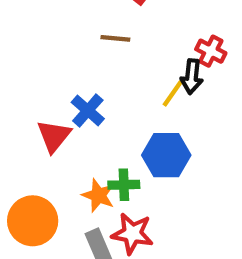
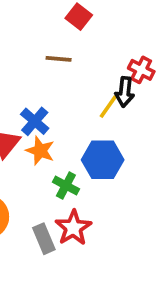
green cross: (124, 185) -> (66, 186), turned 30
orange star: (98, 195) -> (40, 151), moved
red star: (132, 234) -> (73, 228), turned 30

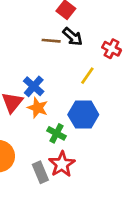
black arrow: (125, 92) -> (73, 37), moved, turned -55

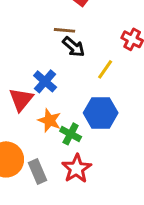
black arrow: (73, 37) -> (74, 47), moved
orange star: (38, 108) -> (50, 120), moved
gray rectangle: (40, 172) -> (38, 172), moved

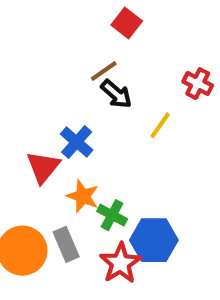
brown line: (65, 30) -> (104, 71), turned -40
blue hexagon: (101, 113) -> (154, 240), moved
gray rectangle: (38, 172) -> (66, 244), moved

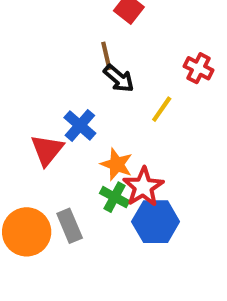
brown line: (104, 71) -> (106, 56), turned -68
orange star: (83, 196) -> (117, 164), moved
red star: (120, 263) -> (143, 187), moved

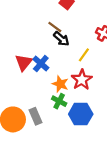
brown line: (106, 56) -> (55, 27), turned -40
red triangle: (47, 150) -> (24, 62), moved
red star: (143, 187) -> (82, 80), moved

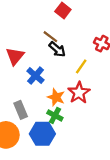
red triangle: (24, 62) -> (15, 56), moved
blue hexagon: (81, 114) -> (42, 134), moved
gray rectangle: (35, 116) -> (21, 110), moved

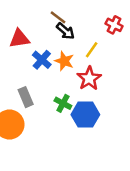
red triangle: (15, 56) -> (19, 39), turned 42
orange star: (56, 97) -> (64, 61), moved
blue hexagon: (42, 134) -> (85, 115), moved

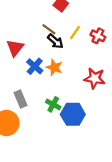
red triangle: (19, 39) -> (15, 48), turned -42
yellow line: (92, 50) -> (75, 33), moved
red star: (89, 78) -> (95, 78), moved, turned -30

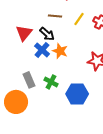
brown line: (49, 29) -> (55, 16), turned -32
black arrow: (55, 41) -> (47, 34), moved
green cross: (53, 104) -> (51, 82), moved

